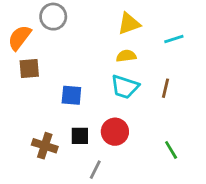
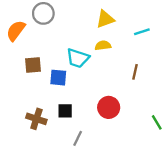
brown square: (29, 69) -> (33, 65), moved
cyan trapezoid: (125, 87) -> (78, 58), moved
red circle: (115, 132) -> (109, 107), moved
green line: (171, 150) -> (157, 122), moved

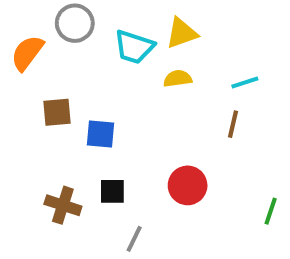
cyan line: (142, 32) -> (245, 83), moved
cyan trapezoid: (78, 58) -> (134, 47), moved
green line: (157, 122) -> (271, 211), turned 49

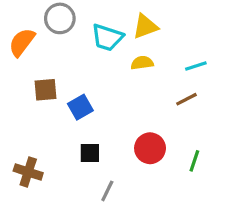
brown line: (233, 124) -> (186, 99), turned 50
blue square: (100, 134) -> (80, 107), turned -35
brown cross: (63, 205) -> (28, 172), moved
green line: (271, 211) -> (194, 161), moved

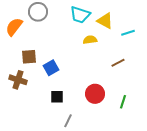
yellow triangle: (145, 26) -> (105, 21), moved, turned 48
cyan trapezoid: (107, 37) -> (80, 15), moved
cyan line: (196, 66) -> (128, 33), moved
brown cross: (28, 172) -> (18, 80), moved

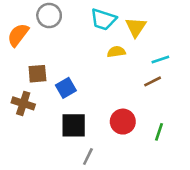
yellow triangle: (105, 21) -> (136, 27), turned 36
cyan line: (128, 33) -> (160, 59), moved
black square: (57, 97) -> (74, 125), size x1.5

